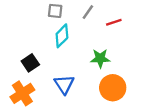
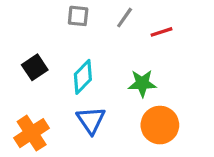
cyan diamond: (62, 36) -> (83, 77), moved
black square: (30, 63) -> (35, 67), moved

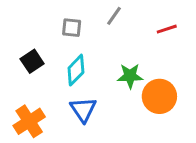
gray square: (78, 16) -> (72, 28), moved
red line: (161, 32) -> (167, 29), moved
orange circle: (160, 125) -> (159, 96), moved

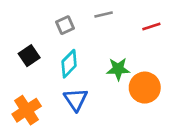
gray line: (114, 16) -> (104, 15), turned 42
gray square: (72, 28) -> (65, 25), turned -30

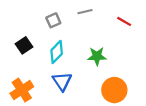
red line: (151, 26) -> (124, 21), turned 48
orange circle: (145, 88) -> (114, 90), moved

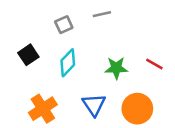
red line: (124, 21) -> (154, 64), moved
blue triangle: (62, 81) -> (94, 105), moved
orange cross: (22, 90) -> (43, 109), moved

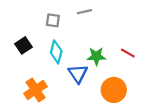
gray square: (64, 25) -> (53, 20), turned 32
cyan diamond: (68, 63) -> (56, 52), turned -30
blue triangle: (94, 105) -> (78, 74), moved

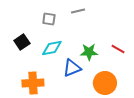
cyan diamond: (56, 52) -> (52, 48), turned 65
blue triangle: (78, 74) -> (72, 68), turned 42
orange cross: (36, 90) -> (33, 83), turned 30

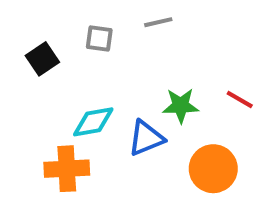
black square: (22, 42) -> (42, 59), moved
cyan diamond: (52, 48) -> (93, 122), moved

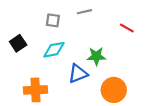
black square: (42, 59) -> (18, 43), moved
red line: (240, 100) -> (127, 28), moved
cyan diamond: (93, 122) -> (54, 50), moved

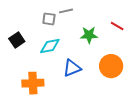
gray line: (84, 12) -> (66, 11), moved
green star: (96, 56) -> (89, 35), moved
orange circle: (114, 90) -> (111, 66), moved

